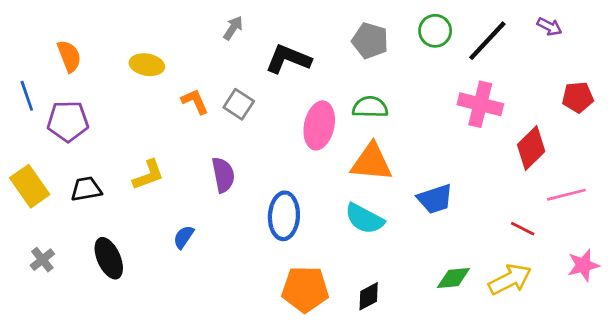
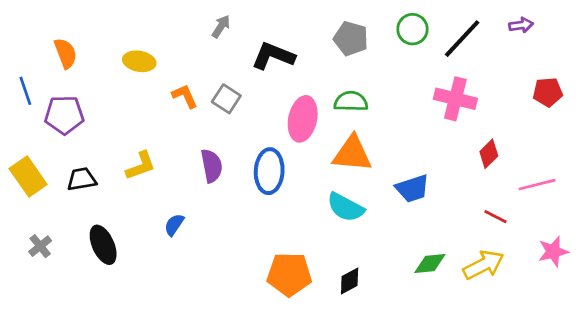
purple arrow: (549, 27) -> (521, 25), turned -35
red diamond: (531, 148) -> (489, 154), moved, size x0.7
blue ellipse: (284, 216) -> (269, 171), moved

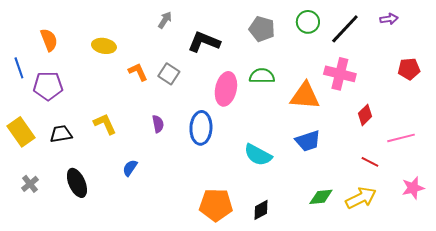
orange triangle: (352, 154) -> (305, 96), moved
yellow L-shape: (141, 166) -> (105, 124), turned -95
purple semicircle: (212, 166) -> (158, 124), size x0.7

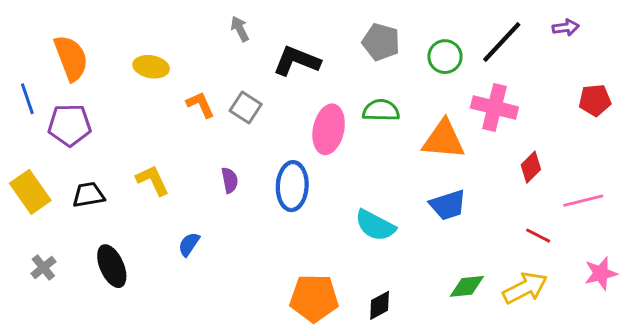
gray arrow: (165, 20) -> (240, 29), turned -60
green circle: (308, 22) -> (445, 57), moved
orange semicircle: (49, 40) -> (71, 58), size x1.4

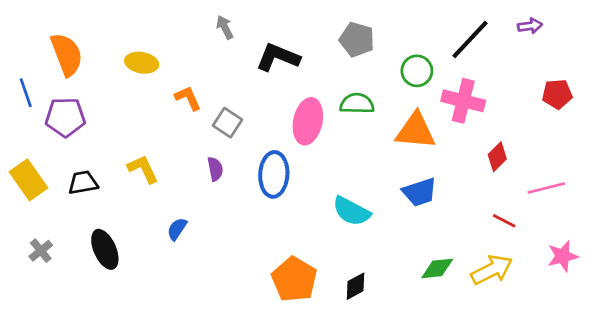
green circle: (445, 57) -> (417, 71), moved
gray square: (246, 107) -> (227, 123), moved
orange pentagon: (314, 298) -> (294, 279), turned 30

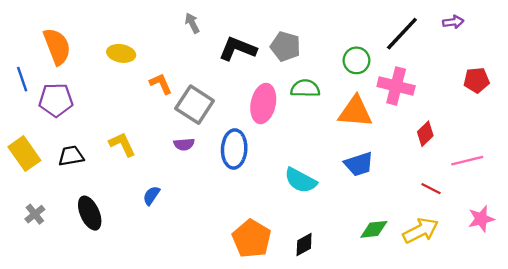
gray pentagon: (357, 40) -> (285, 46), moved
gray square: (227, 123) -> (195, 105), size x1.5
purple semicircle: (215, 169) -> (184, 144), turned 96

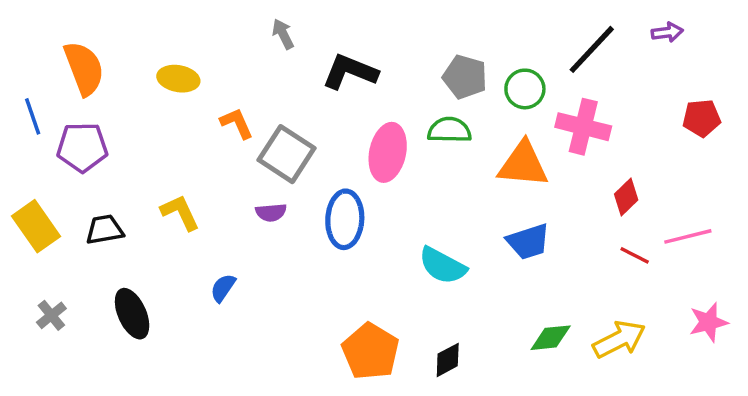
gray pentagon: (285, 46) -> (465, 77), moved
red line: (431, 189) -> (635, 255), moved

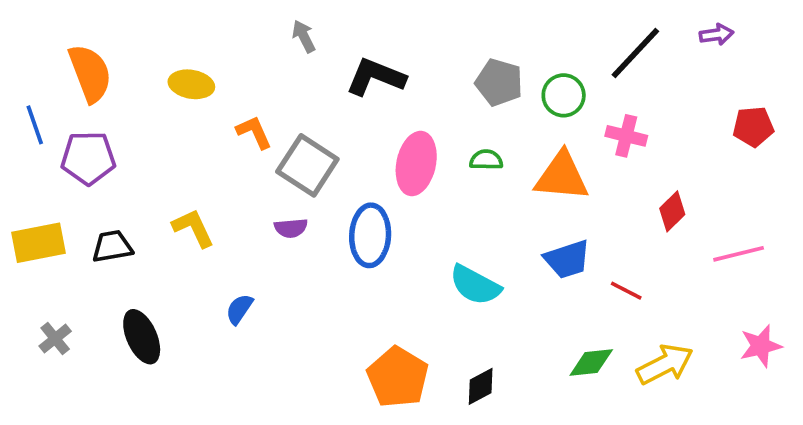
pink cross: (583, 127) -> (626, 136), size x0.7
green semicircle: (449, 130) -> (486, 160), moved, size x0.7
yellow rectangle: (36, 226) -> (38, 243), turned -66
red line: (635, 255) -> (626, 291), moved

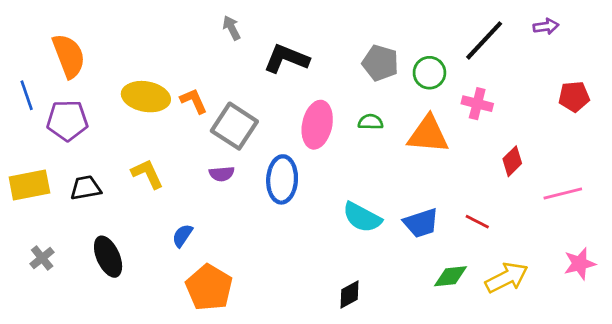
yellow ellipse: (191, 84) -> (146, 97), moved, size x1.4
blue trapezoid: (567, 259) -> (421, 223), moved
orange pentagon: (398, 377) -> (209, 287), moved
black diamond: (481, 386) -> (349, 295), moved

